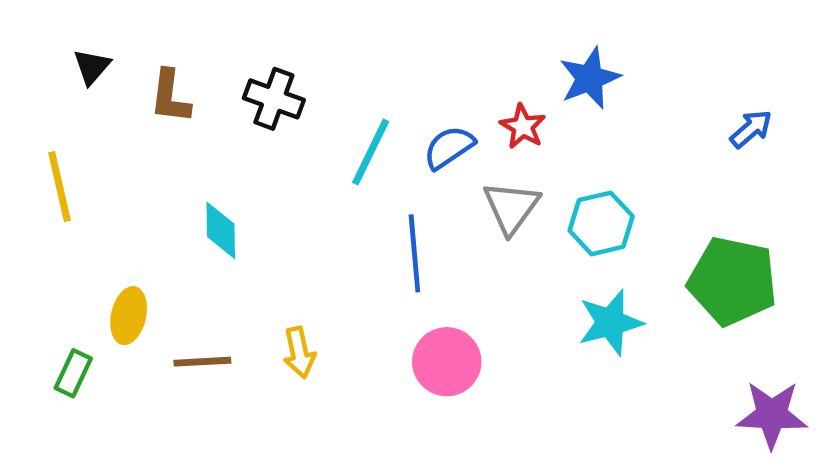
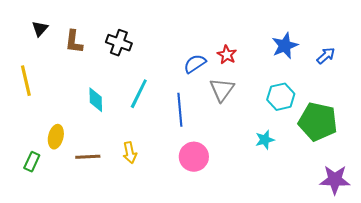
blue star: (590, 78) -> (285, 46), moved
cyan line: (371, 152) -> (139, 94), moved
cyan hexagon: (601, 223) -> (281, 97), moved
cyan star: (610, 323) -> (265, 140), size x0.7

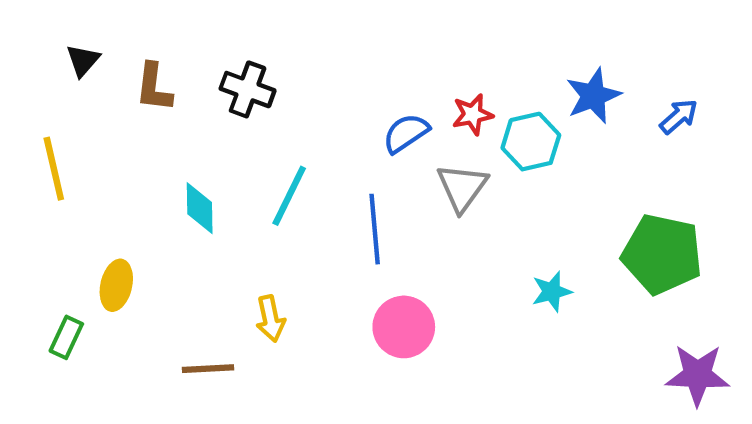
red star: (227, 55) -> (473, 114), turned 30
cyan hexagon: (281, 97) -> (531, 142), moved
brown line: (88, 157) -> (208, 369), moved

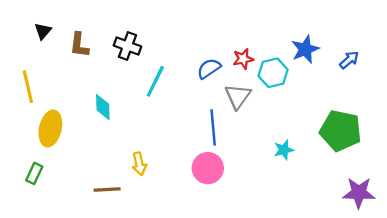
cyan line: (289, 196) -> (155, 81), moved
blue line: (375, 229) -> (213, 127), moved
yellow ellipse: (116, 285) -> (50, 128), moved, size x1.4

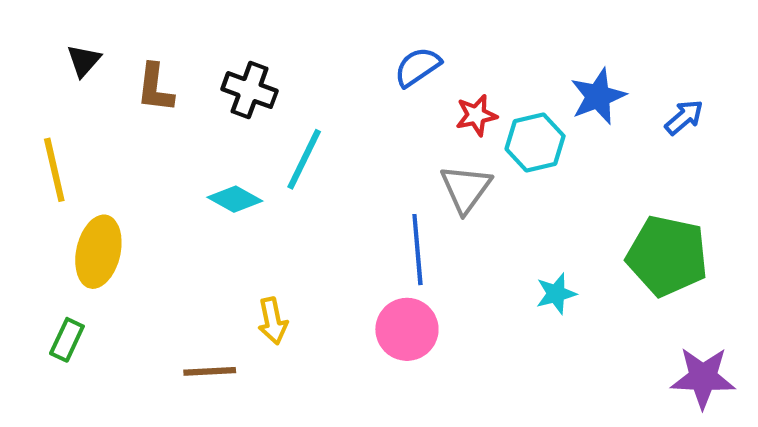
blue semicircle: (209, 68) -> (417, 67), moved
cyan diamond: (103, 107) -> (235, 199), moved, turned -60

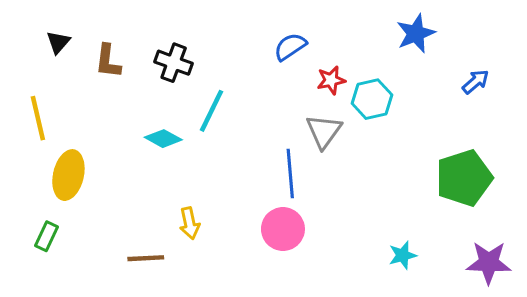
blue star: (598, 96) -> (416, 33), moved
green pentagon: (667, 256) -> (464, 178), turned -30
cyan star: (556, 294) -> (403, 255), moved

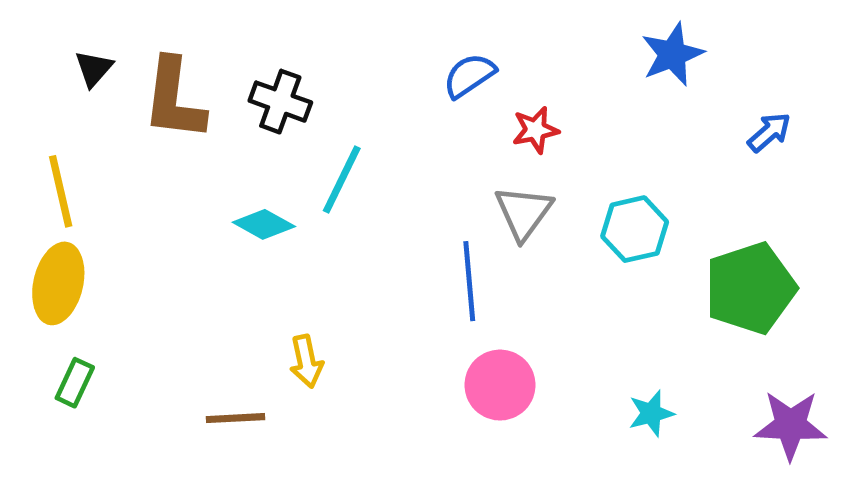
brown L-shape: (108, 61) -> (174, 99), size x1.5
cyan hexagon: (372, 99) -> (635, 229), moved
yellow ellipse: (68, 175) -> (58, 283), moved
pink circle: (283, 229) -> (500, 385), moved

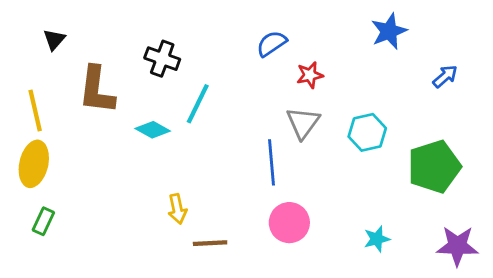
brown L-shape: (174, 99) -> (97, 90), moved
brown line: (235, 418) -> (210, 243), moved

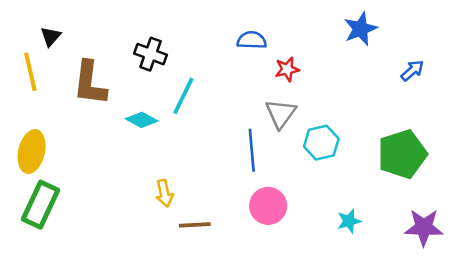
blue semicircle: (272, 44) -> (252, 40), turned 36
yellow line: (35, 111) -> (30, 72), moved
cyan hexagon: (367, 132) -> (321, 143), moved
green rectangle: (43, 221) -> (40, 205), size x1.8

